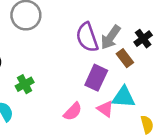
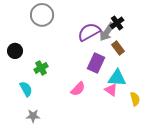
purple semicircle: (87, 37) -> (89, 32), turned 80
black cross: (143, 39) -> (117, 23), moved
pink triangle: (105, 109) -> (111, 90), moved

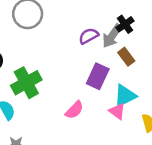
purple semicircle: (89, 32) -> (89, 36), size x0.7
green cross: (41, 68) -> (26, 83), size x1.6
cyan triangle: (117, 78) -> (125, 96), turned -30

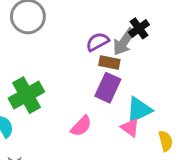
brown rectangle: (126, 57) -> (109, 62), moved, turned -42

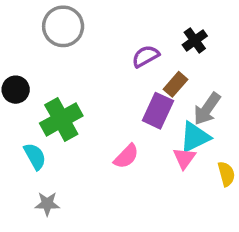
gray arrow: (124, 42) -> (207, 109), moved
brown rectangle: (109, 62) -> (175, 84), moved, turned -60
pink triangle: (130, 128) -> (184, 158), turned 30

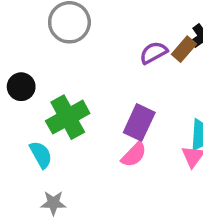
brown rectangle: (175, 84) -> (184, 49), moved
purple rectangle: (158, 111) -> (139, 122), moved

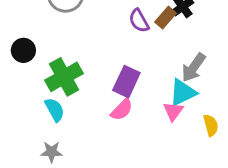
purple semicircle: (154, 53) -> (139, 21), turned -90
cyan semicircle: (41, 155) -> (55, 110), moved

